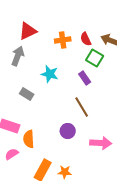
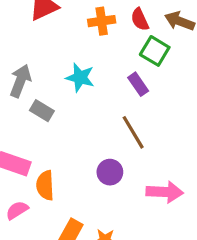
gray arrow: (18, 56) -> (20, 81), moved

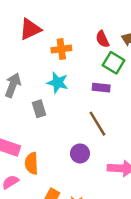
orange cross: (102, 21) -> (61, 49), moved
purple rectangle: (138, 84) -> (101, 88), turned -49
gray rectangle: (42, 111) -> (39, 109), moved, turned 42

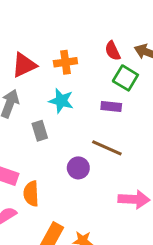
red triangle: (30, 29) -> (24, 65), moved
brown line: (97, 124) -> (107, 148), turned -35
purple circle: (80, 153) -> (78, 168), moved

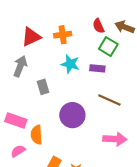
cyan star: (61, 101) -> (70, 64), moved
brown line: (107, 148) -> (109, 100), moved
purple circle: (78, 168) -> (72, 115), size x1.5

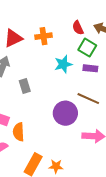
cyan star: (70, 64) -> (63, 64), moved, turned -30
purple rectangle: (97, 68) -> (90, 68), moved
purple circle: (72, 115) -> (65, 113), moved

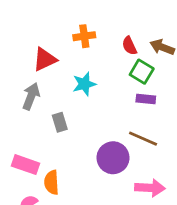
orange cross: (44, 36) -> (84, 36), moved
cyan star: (63, 64) -> (84, 84), moved

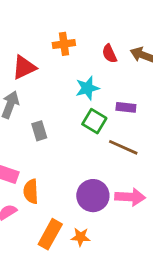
green square: (142, 72) -> (94, 121), moved
cyan star: (84, 84) -> (87, 88), moved
purple circle: (113, 158) -> (93, 196), moved

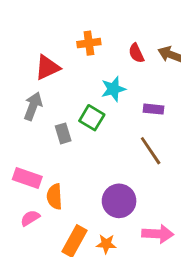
green square: (94, 121) -> (92, 118), moved
brown line: (123, 147) -> (151, 151), turned 32
pink arrow: (130, 197) -> (158, 234), moved

